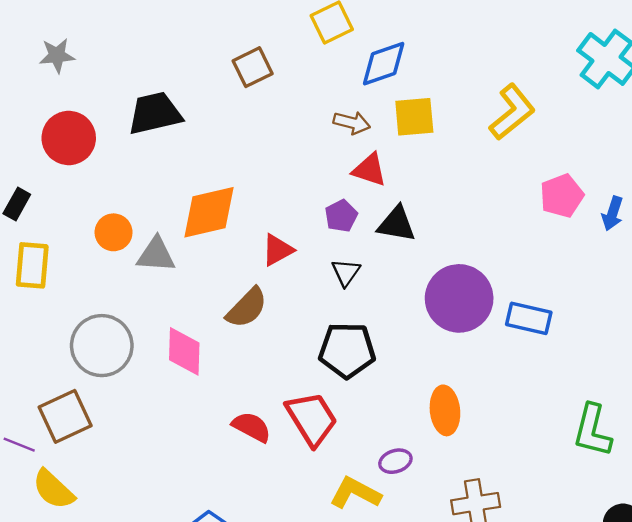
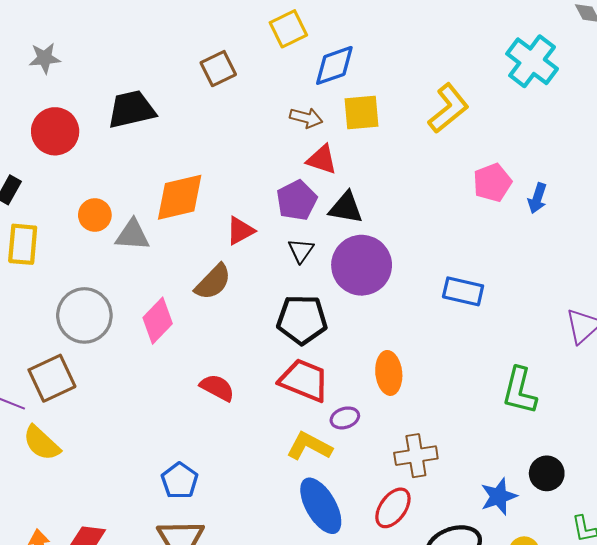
purple pentagon: (341, 216) -> (297, 200), size x1.4
purple circle: (459, 298) -> (362, 265), moved
pink diamond: (184, 351) -> (158, 321), turned 42
red trapezoid: (312, 419) -> (304, 380), moved, turned -36

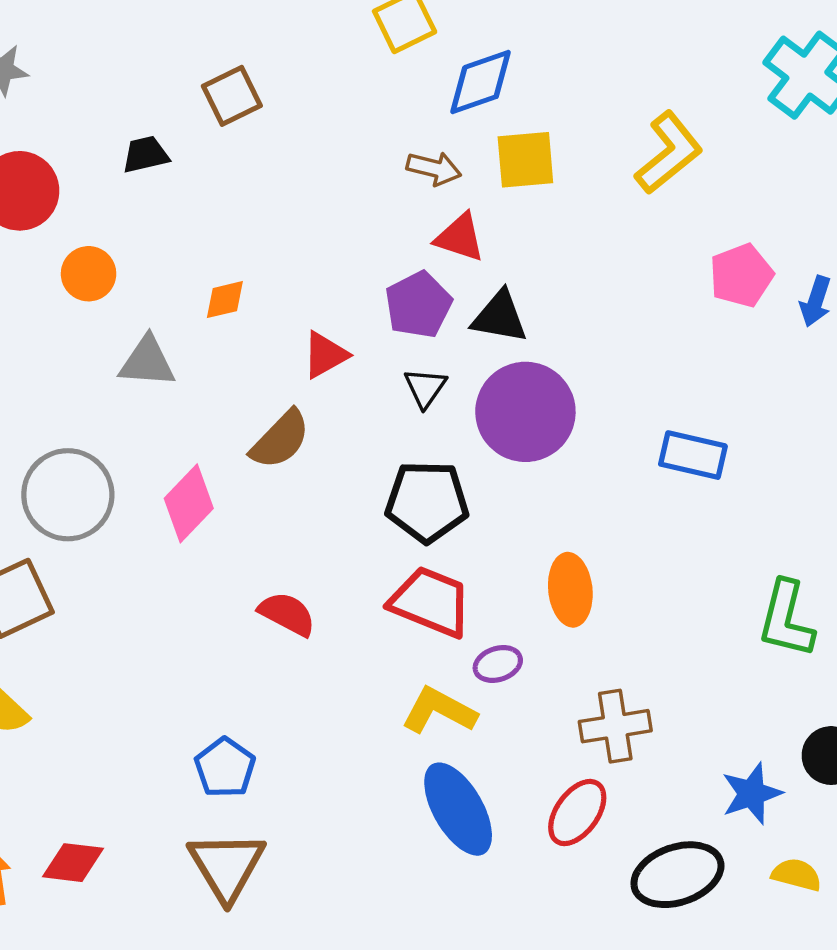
brown square: (218, 69) -> (232, 96), moved
black trapezoid: (131, 109) -> (146, 155), size x0.6
orange diamond: (180, 197) -> (225, 300), size x0.5
orange circle: (95, 215) -> (89, 274), moved

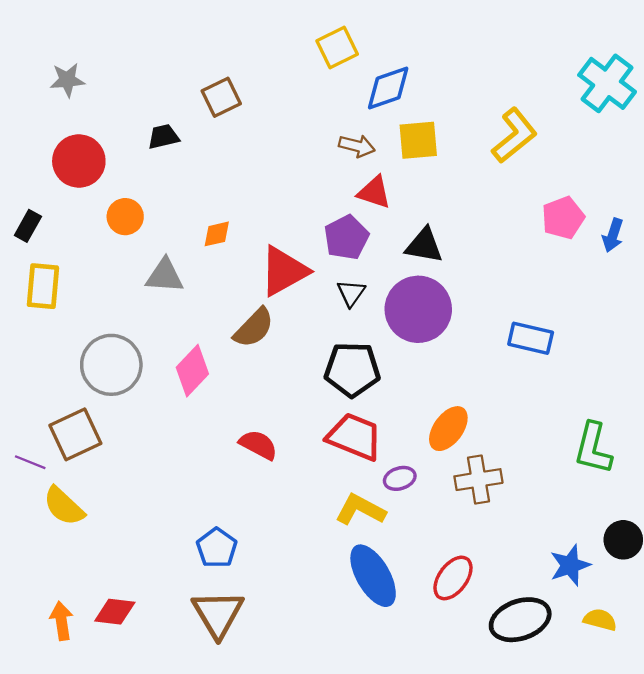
black triangle: (500, 317) -> (424, 246), moved
red triangle: (325, 355) -> (284, 271), size x1.6
orange ellipse: (570, 590) -> (448, 429), turned 42
brown cross: (615, 726) -> (478, 480), moved

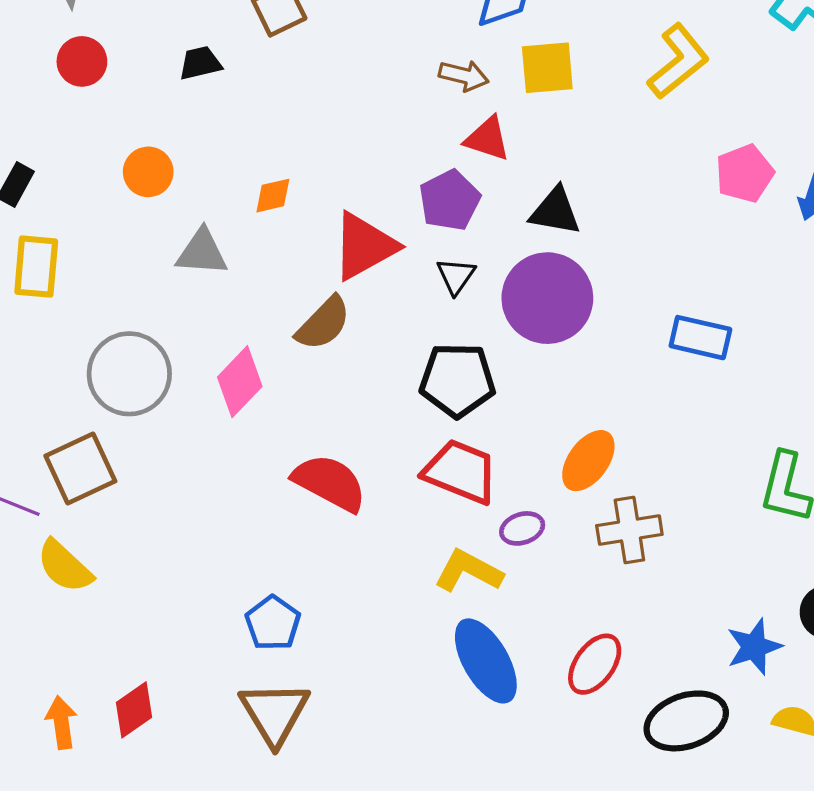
red circle: (79, 161) -> (82, 61), moved, size x0.7
red semicircle: (258, 445) -> (330, 483), size x1.4
red diamond: (115, 612) -> (134, 710), turned -42

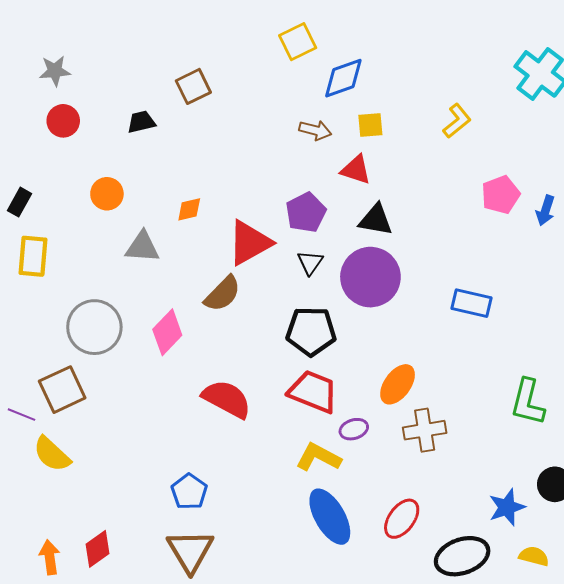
yellow L-shape: (678, 61) -> (457, 121), size x0.7
yellow square: (547, 68) -> (370, 125), size x0.7
red triangle: (487, 139) -> (356, 170), moved

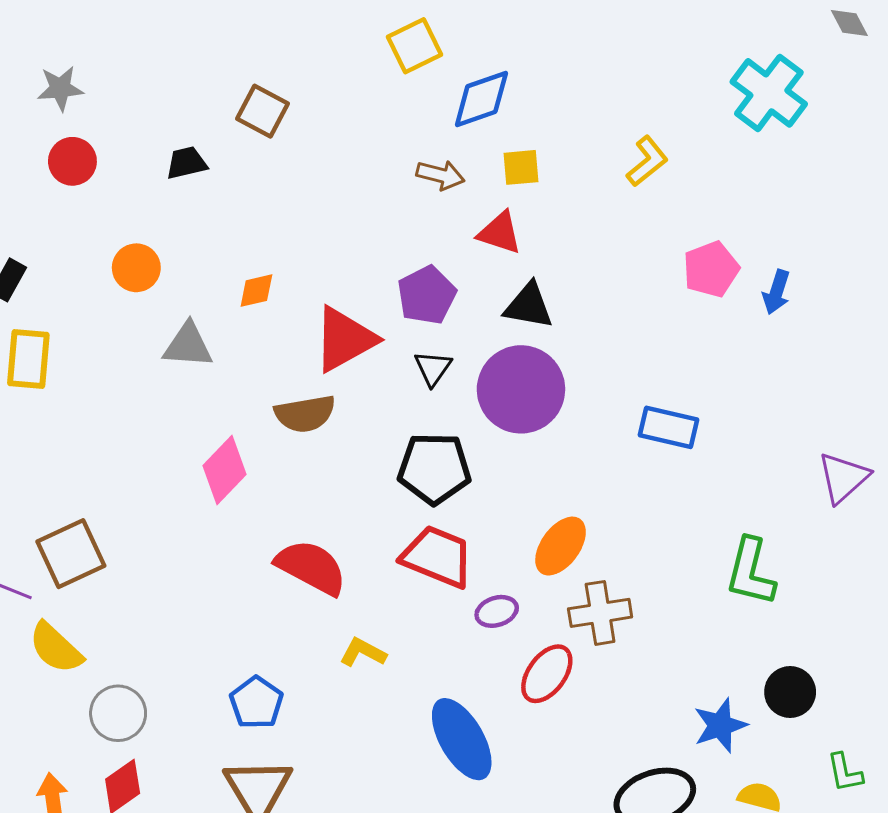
brown square: (193, 86) -> (262, 111), turned -36
brown semicircle: (223, 294) -> (305, 414), turned 36
gray circle: (94, 327) -> (118, 713), moved, size x0.7
yellow L-shape: (318, 457) -> (363, 652), moved, size x0.7
red ellipse: (402, 519) -> (547, 674), moved

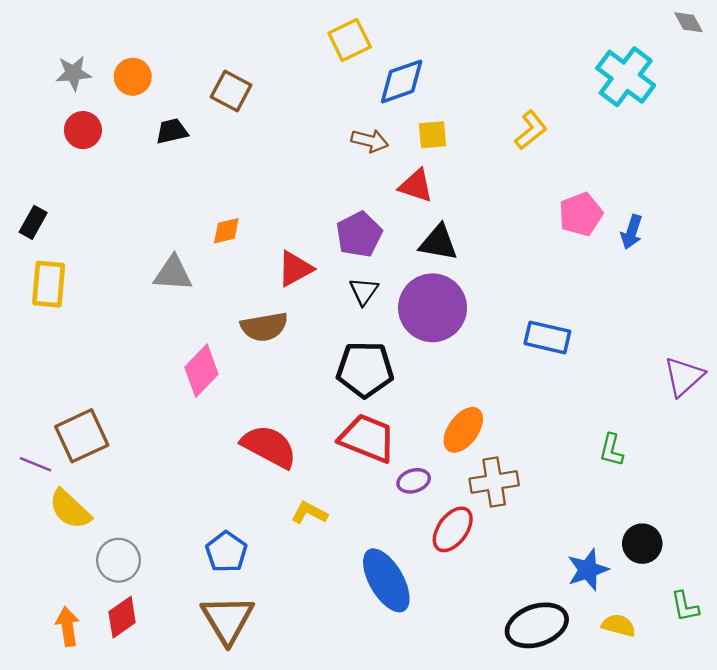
orange circle: (136, 268) -> (133, 77), moved
red triangle: (345, 339) -> (295, 269), size x0.7
green L-shape: (751, 572) -> (611, 450), size x0.6

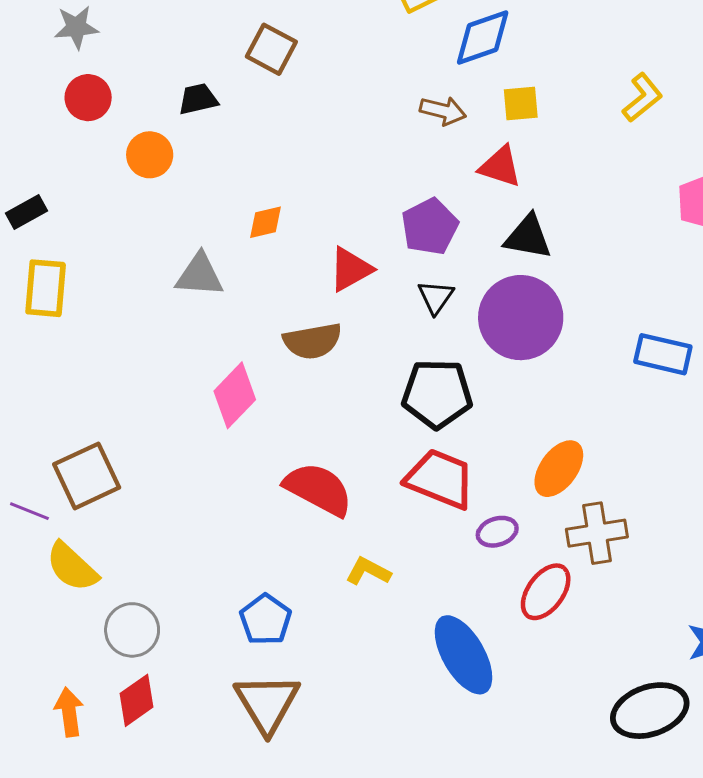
orange circle: (133, 77) -> (150, 155), moved
black rectangle: (33, 222) -> (27, 212), turned 32

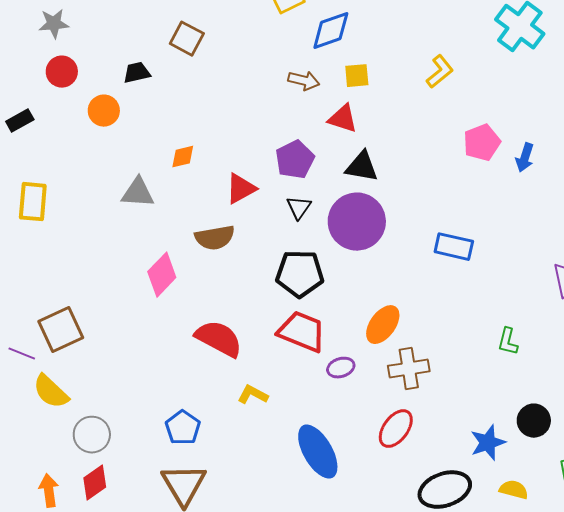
black rectangle: (27, 212) -> (20, 121), moved
red ellipse: (546, 592) -> (396, 429), moved

